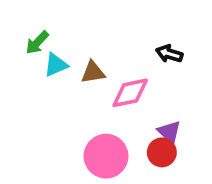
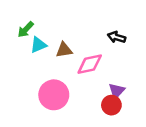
purple triangle: (169, 132) -> (117, 91), turned 30
pink circle: (106, 156) -> (54, 95), moved

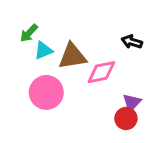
brown triangle: (64, 50) -> (72, 56), size x1.5
pink circle: (54, 95) -> (46, 92), moved

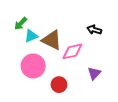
brown triangle: (72, 56) -> (52, 40), turned 35
red circle: (126, 118) -> (59, 85), moved

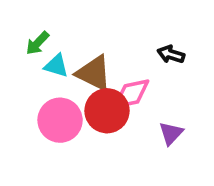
cyan triangle: (31, 36) -> (56, 66), turned 40
red circle: (59, 85) -> (107, 111), moved, size x1.5

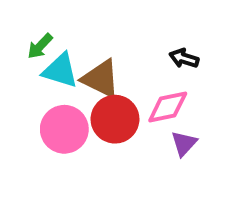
cyan triangle: (56, 66) -> (60, 71), size x1.4
pink diamond: (131, 94) -> (168, 107), moved

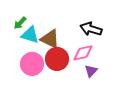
black arrow: (184, 58) -> (91, 29), size x1.5

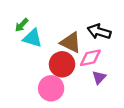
brown triangle: (50, 39) -> (71, 42), moved
pink circle: (32, 64) -> (51, 88), moved

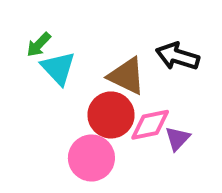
cyan triangle: (33, 38) -> (58, 68), turned 30
pink diamond: (90, 58) -> (150, 125), moved

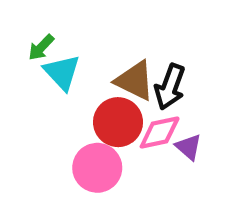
black arrow: (177, 56) -> (170, 87), moved, turned -87
purple triangle: (177, 138) -> (189, 147), turned -32

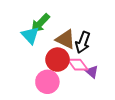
green arrow: (41, 47) -> (40, 23), moved, size x1.5
pink diamond: (160, 132) -> (78, 65), turned 65

